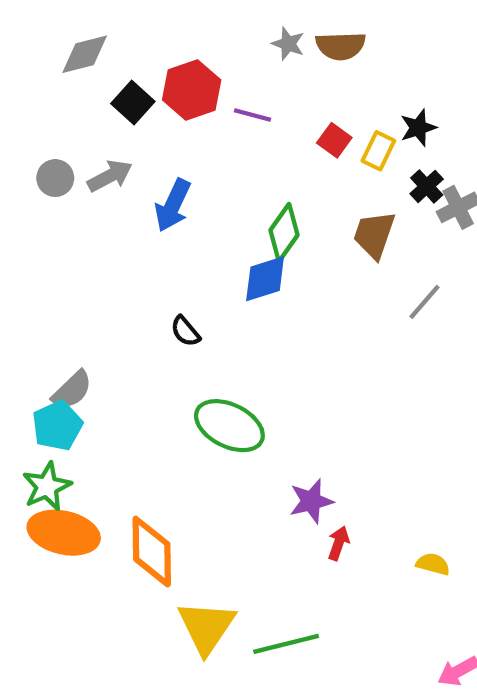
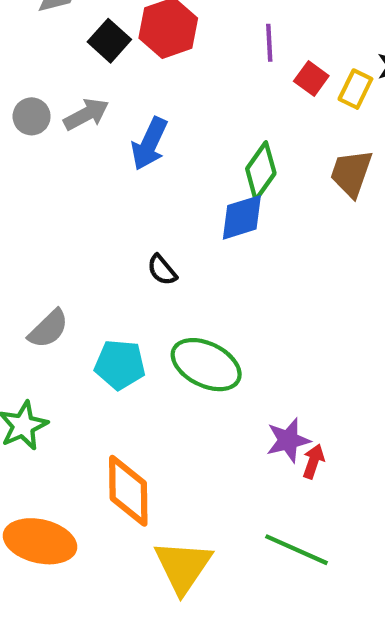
purple line: (252, 115) -> (269, 43), moved, turned 72
cyan pentagon: (57, 426) -> (120, 365), moved, turned 30
orange ellipse: (64, 533) -> (40, 541), moved
red arrow: (339, 543) -> (313, 461), moved
green line: (286, 644) -> (297, 550), moved, turned 38

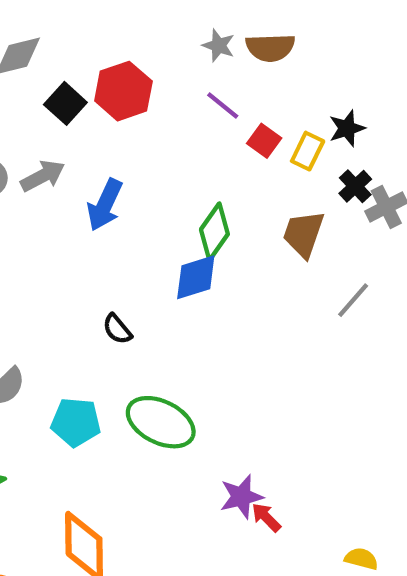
purple line: (269, 43) -> (223, 106), turned -48
red arrow: (313, 461) -> (266, 517), turned -64

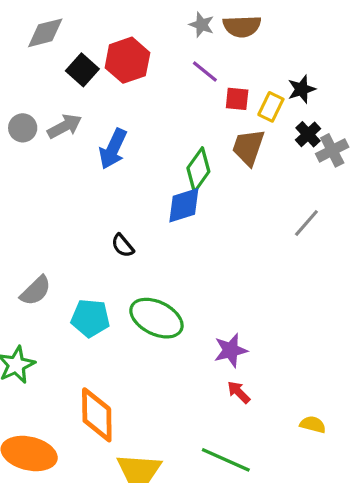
red square: (264, 141) -> (237, 99), turned -30
brown trapezoid: (303, 234) -> (248, 147), moved
purple star: (241, 497) -> (231, 350), moved

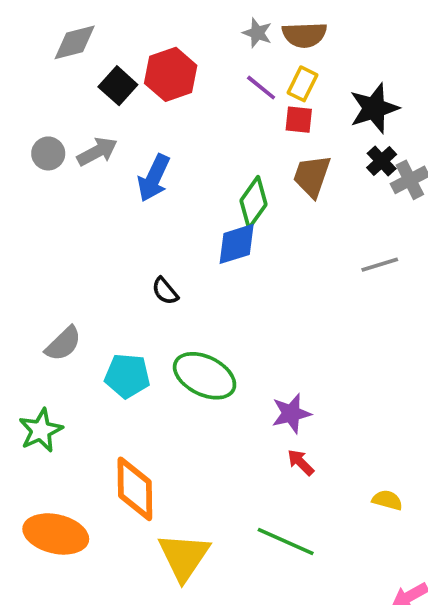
black star: (302, 89) -> (374, 108), size x1.5
yellow rectangle: (271, 107) -> (303, 84), moved
gray line: (306, 223) -> (380, 265), turned 32

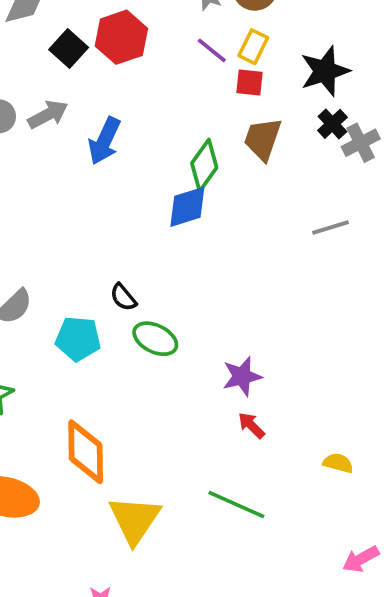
black semicircle: (165, 291) -> (123, 297), moved
green ellipse: (205, 376) -> (155, 339), size x0.7

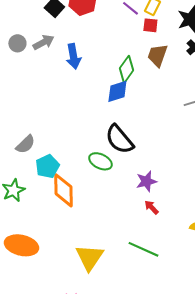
blue arrow: (104, 141) -> (73, 56), turned -35
black semicircle: (123, 297) -> (119, 139), moved, size x2.0
cyan pentagon: (78, 339) -> (47, 166), moved, turned -30
orange diamond: (86, 452) -> (63, 190), moved

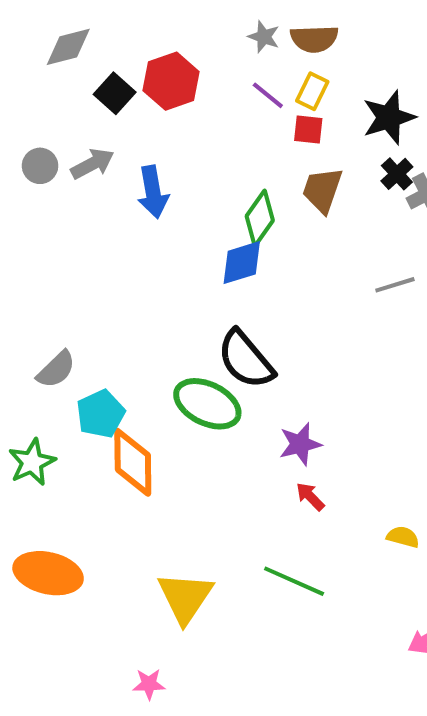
green ellipse: (100, 161) -> (207, 404), size x1.4

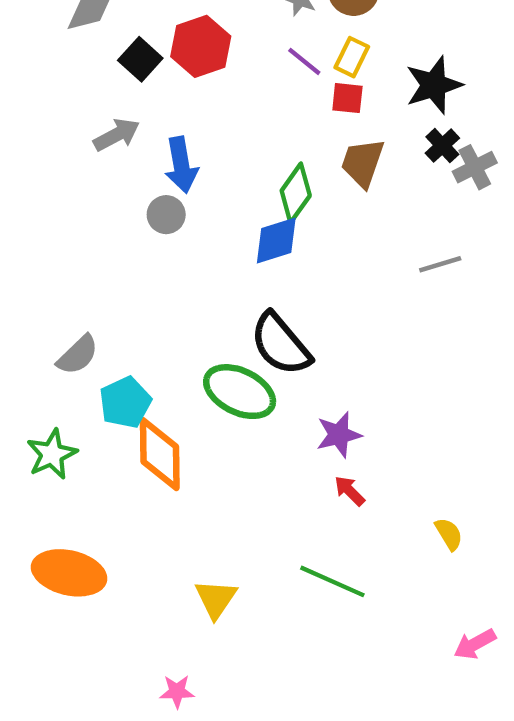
gray circle: (40, 166) -> (166, 215), moved
yellow semicircle: (403, 537) -> (449, 534), turned 44
yellow triangle: (185, 597) -> (216, 599), size x0.7

